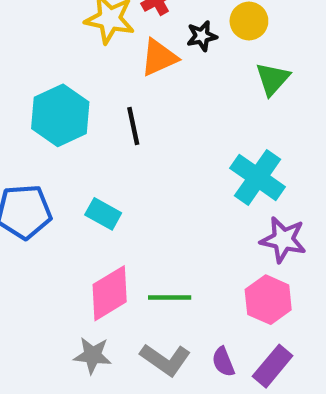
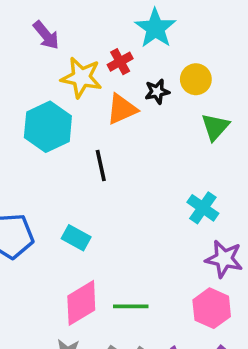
cyan hexagon: (60, 115) -> (48, 127), moved
cyan cross: (258, 177) -> (203, 208), size x0.7

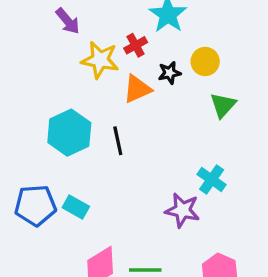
cyan hexagon: (48, 127) -> (69, 133), moved
cyan rectangle: (76, 238) -> (76, 207), moved
purple star: (224, 259) -> (182, 210), moved

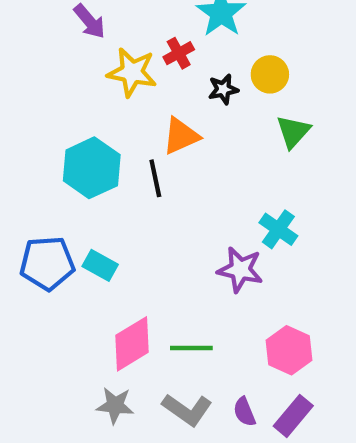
orange triangle: (137, 89) -> (181, 136), moved

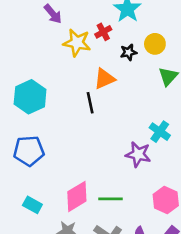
cyan hexagon: (92, 168) -> (30, 97), moved
cyan rectangle: (100, 265) -> (32, 205), moved

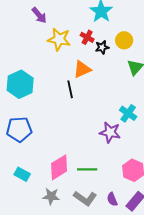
red cross: (103, 32) -> (87, 37), moved, turned -32

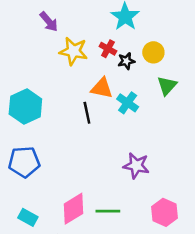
orange triangle: (82, 69) -> (102, 88), turned 36
cyan cross: (128, 113) -> (128, 103), moved

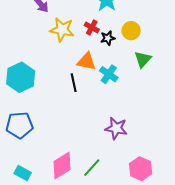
green line: (108, 211) -> (92, 168), turned -48

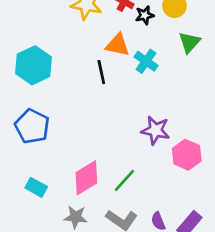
blue pentagon: (20, 125) -> (32, 126), turned 30
pink hexagon: (141, 169) -> (187, 155), moved

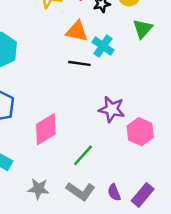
black line: (101, 72) -> (79, 63), moved, turned -70
pink diamond: (86, 178) -> (46, 129), moved

